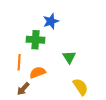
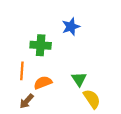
blue star: (51, 21) -> (71, 27), moved
green triangle: (69, 57) -> (79, 79), moved

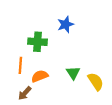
yellow semicircle: (92, 99) -> (96, 81), moved

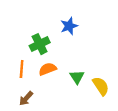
green cross: (38, 42) -> (40, 44), turned -30
orange semicircle: (40, 76) -> (48, 69), moved

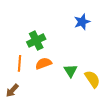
blue star: (69, 26) -> (82, 22), moved
brown arrow: (26, 98) -> (12, 91), moved

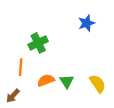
orange semicircle: (43, 63) -> (46, 80), moved
green triangle: (71, 71) -> (67, 81), moved

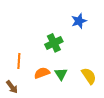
green cross: (38, 43) -> (54, 43), moved
brown arrow: (13, 96) -> (12, 87), turned -80

